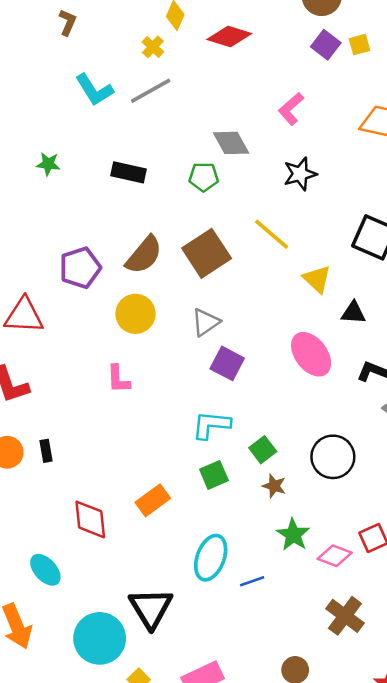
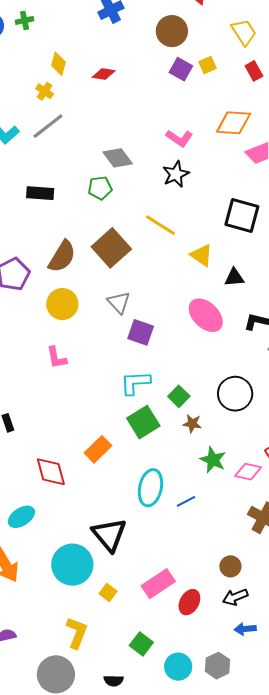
red diamond: (229, 37) -> (104, 74), size x0.7
pink L-shape: (291, 109) -> (179, 138), moved, turned -96
gray triangle: (206, 322) -> (119, 302), turned -30
green square: (214, 475) -> (143, 422), size x1.4
cyan ellipse: (45, 570) -> (21, 517), turned -72

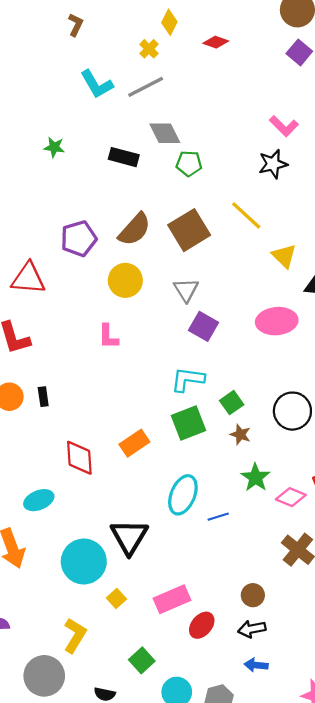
gray diamond: (118, 158) -> (165, 133), moved
pink ellipse: (206, 315) -> (277, 321), turned -60

